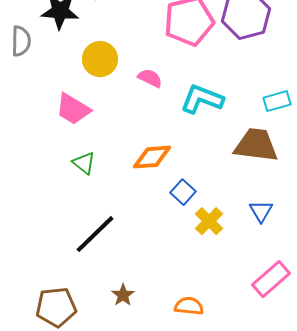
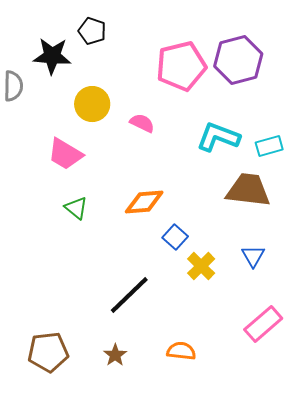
cyan L-shape: (202, 99) -> (218, 137), moved
black line: (95, 234) -> (129, 295), moved
brown star: (123, 295) -> (115, 355), moved

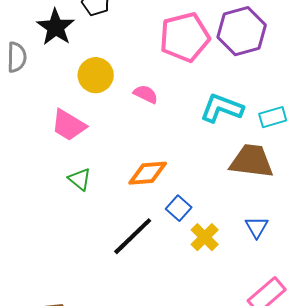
black star: (52, 56) -> (56, 27), turned 30
black line: (129, 295) -> (133, 236), moved

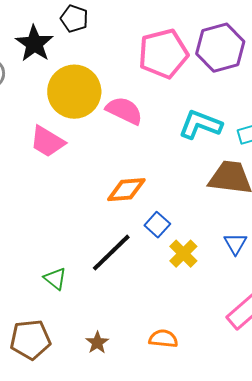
yellow circle: (96, 75) -> (74, 92), size x1.5
pink semicircle: (146, 94) -> (124, 111), size x1.5
green triangle: (80, 179) -> (55, 279), moved

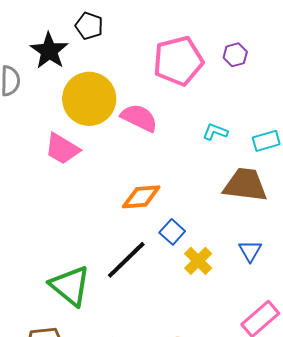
purple hexagon: (220, 48) -> (235, 55), size x0.5
cyan L-shape: (200, 125) -> (215, 132), size x0.6
green triangle: (55, 279) -> (70, 286), size x1.8

